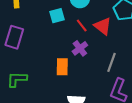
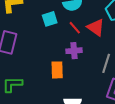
purple cross: (80, 48) -> (74, 51), turned 35

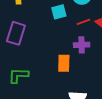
red line: (75, 28) -> (83, 22), turned -72

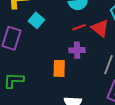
cyan square: (59, 12) -> (36, 20), moved, turned -35

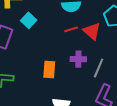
purple cross: (77, 50) -> (78, 59), moved

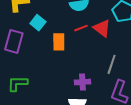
purple cross: (78, 59) -> (82, 82), moved
orange rectangle: (49, 69) -> (59, 42), moved

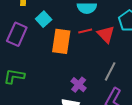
orange rectangle: (59, 42) -> (61, 41), size x1.4
purple cross: (82, 82) -> (79, 85), turned 35

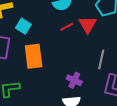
red triangle: (106, 34) -> (88, 25), turned 30
orange rectangle: (61, 41) -> (34, 56), moved

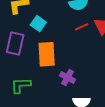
purple cross: (74, 80) -> (68, 77), moved

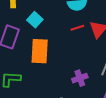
purple cross: (68, 77) -> (80, 78), moved, turned 35

